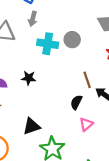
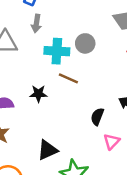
brown line: (87, 80) -> (68, 78), moved, turned -42

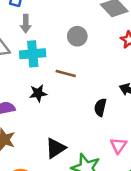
cyan cross: (57, 51) -> (33, 54), moved
pink triangle: (112, 141) -> (118, 145), moved

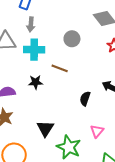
black triangle: (56, 148) -> (45, 128), turned -30

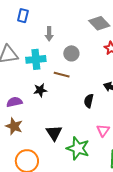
gray arrow: (31, 24) -> (49, 34), moved
gray circle: (72, 39) -> (71, 53), moved

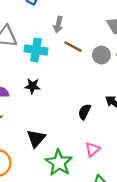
gray circle: (71, 53) -> (101, 55), moved
brown line: (62, 75) -> (73, 47), moved

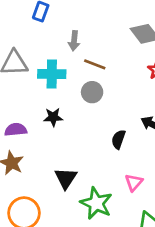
gray circle: (101, 55) -> (92, 92), moved

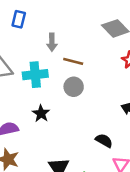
black star: (53, 117) -> (41, 113), turned -30
black semicircle: (118, 139) -> (104, 141), moved, turned 108

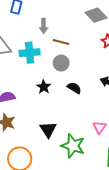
black star: (41, 113) -> (44, 87), moved
black semicircle: (104, 141) -> (74, 88), moved

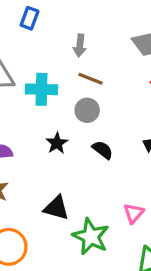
gray arrow: (44, 26) -> (80, 46), moved
black triangle: (48, 130) -> (56, 208), turned -48

